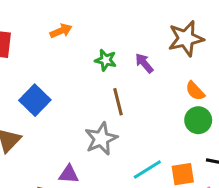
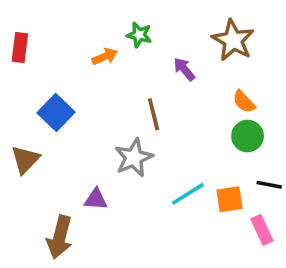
orange arrow: (61, 31) -> (105, 57), moved
brown star: (186, 39) -> (233, 40), turned -30
green star: (106, 60) -> (139, 35), moved

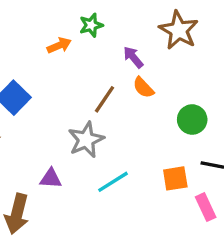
green star: (139, 35) -> (91, 25), turned -30
orange semicircle: (244, 102) -> (143, 88), moved
brown line: (154, 114) -> (105, 99), turned 48
cyan line: (188, 194) -> (113, 182), moved

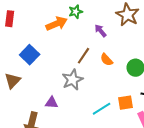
orange arrow: (59, 45) -> (57, 24), size x1.5
orange semicircle: (143, 88) -> (107, 60), moved
cyan line: (113, 182) -> (102, 109), moved

